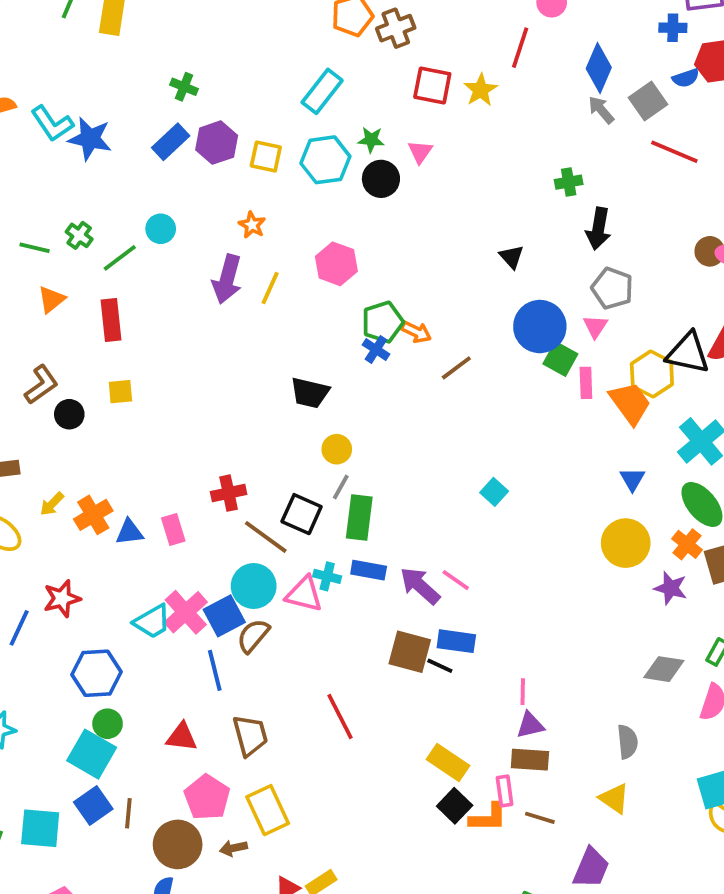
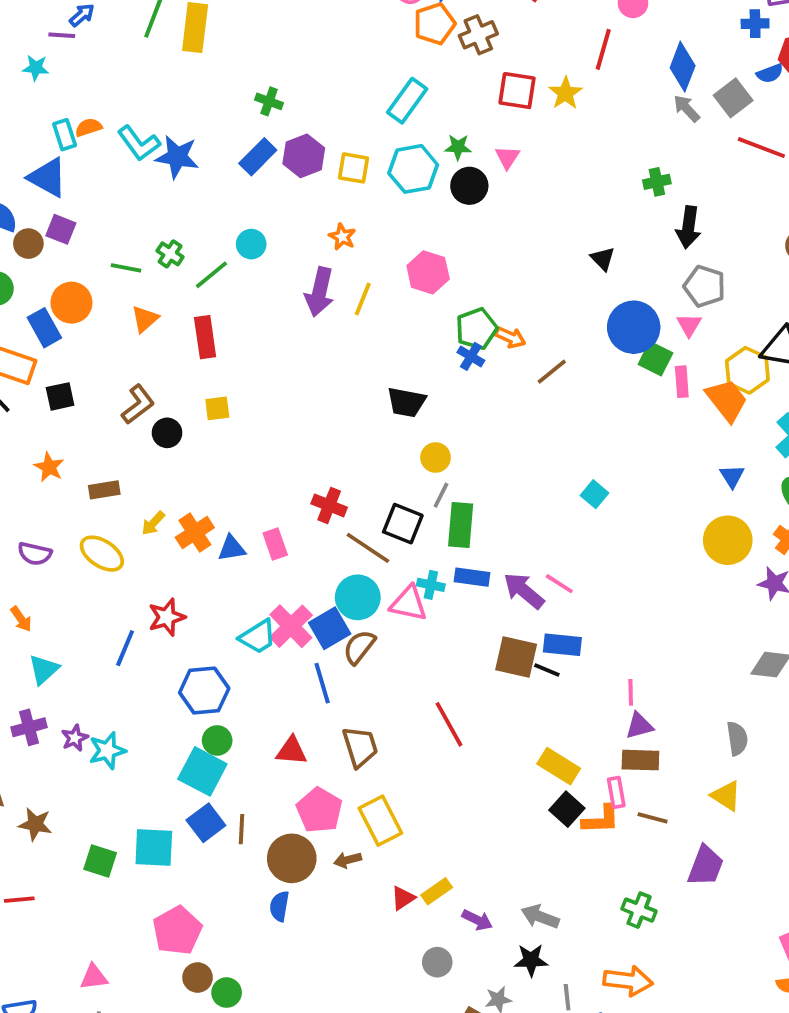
red cross: (229, 493) -> (329, 505), turned 36

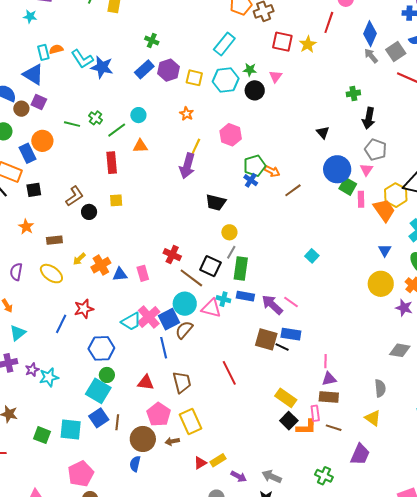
purple arrow: (320, 292) -> (187, 166), moved
orange triangle: (145, 319) -> (140, 146), moved, turned 35
purple semicircle: (35, 554) -> (16, 272), turned 84

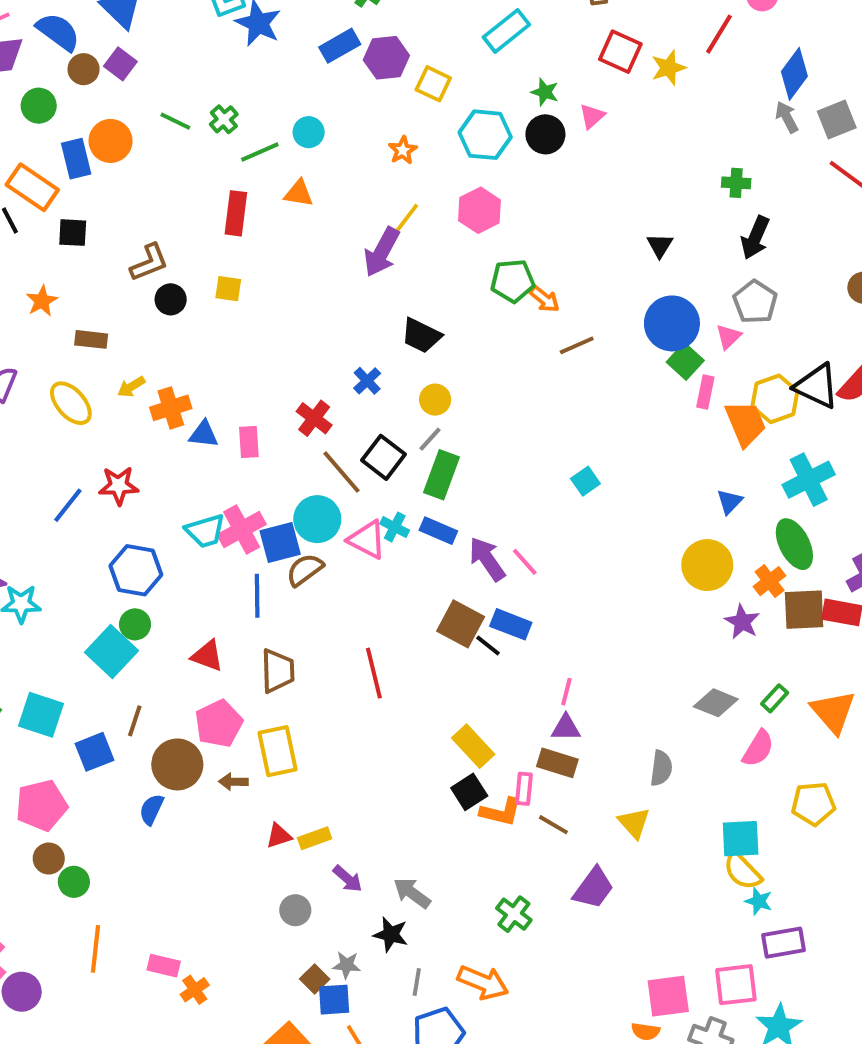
cyan hexagon: (226, 80) -> (485, 135), moved
blue cross: (251, 180) -> (367, 381), moved
blue square: (99, 418) -> (95, 752), moved

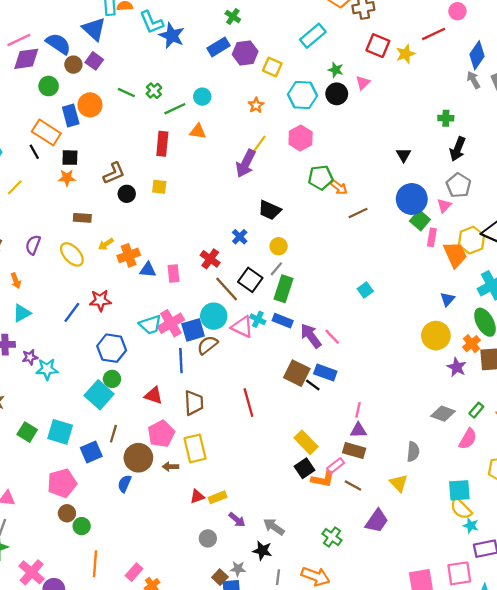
red line: (719, 34) -> (434, 34), turned 35
orange star: (42, 301) -> (67, 178), moved, turned 30
pink rectangle: (524, 789) -> (336, 466), turned 48
pink rectangle: (164, 966) -> (134, 572), turned -60

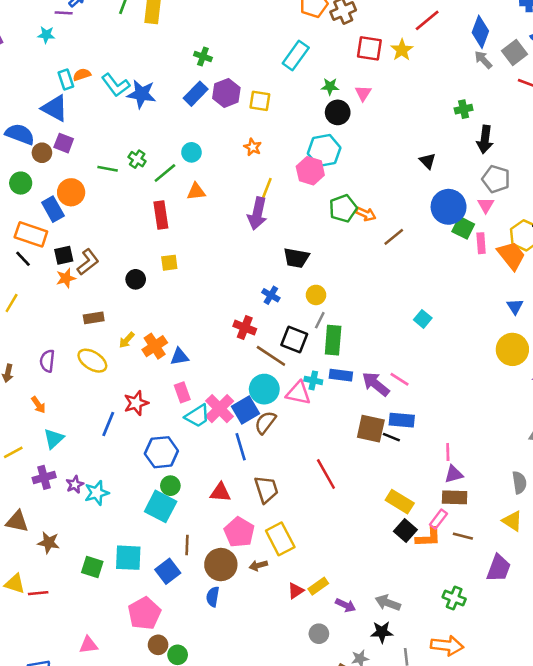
cyan hexagon: (302, 95) -> (324, 151), moved
brown L-shape: (114, 173) -> (88, 262), moved
pink rectangle: (174, 273) -> (182, 392), moved

